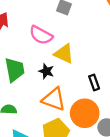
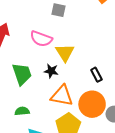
yellow triangle: (64, 54) -> (65, 53), turned 42

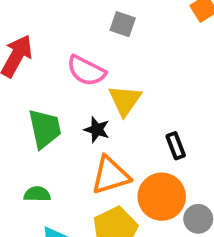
orange triangle: (62, 96) -> (110, 175), turned -35

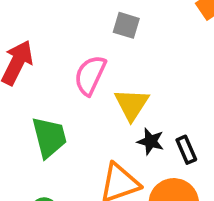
pink semicircle: (86, 71) -> (90, 75), turned 90
black star: (97, 130) -> (151, 141), moved

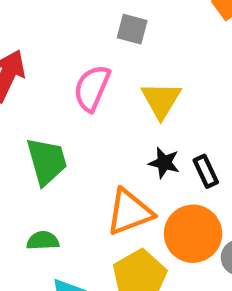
yellow triangle: (132, 104) -> (161, 100), moved

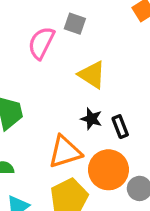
pink semicircle: (92, 88) -> (41, 43), moved
yellow triangle: (161, 100) -> (92, 75), turned -32

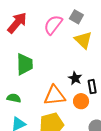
yellow triangle: (92, 75) -> (83, 40), moved
orange circle: (108, 170) -> (81, 101), moved, size x0.6

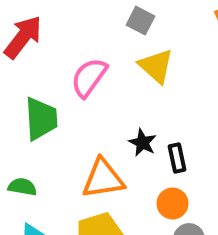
pink semicircle: (53, 25) -> (89, 77), moved
orange circle: (81, 101) -> (173, 204), moved

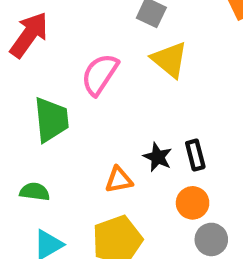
black star: (143, 143) -> (158, 157), moved
orange triangle: (103, 179) -> (119, 180), size x0.6

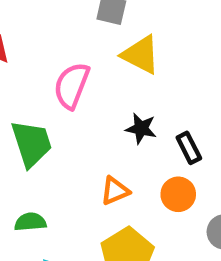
black star: (158, 157) -> (141, 128), moved
orange circle: (193, 203) -> (178, 194), moved

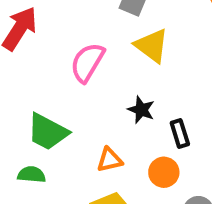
green trapezoid: (31, 143) -> (48, 132), moved, turned 126

